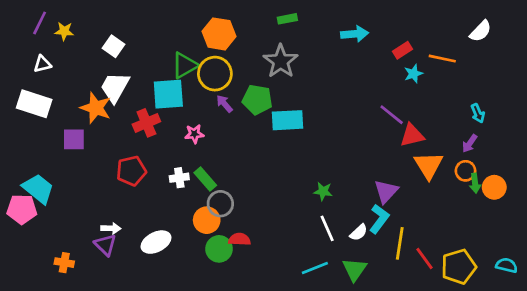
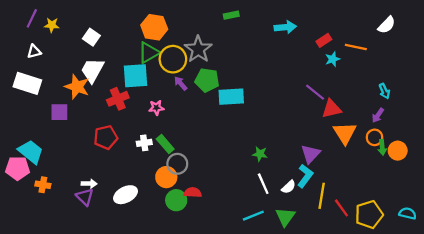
orange hexagon: (219, 34) -> (154, 27), moved
gray star: (281, 61) -> (198, 49), moved
orange cross: (64, 263) -> (43, 185), moved

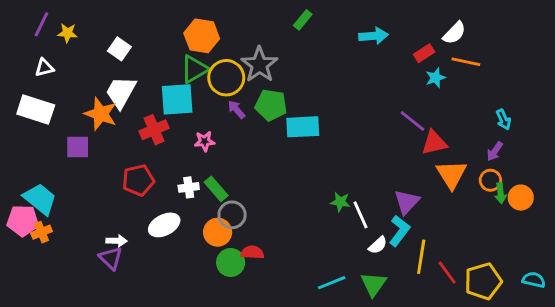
green rectangle: (231, 15) -> (303, 20), turned -40
white semicircle: (387, 25) -> (454, 33), moved
white line: (263, 184) -> (361, 215), moved
orange cross: (43, 185) -> (41, 232), moved, turned -32
white ellipse: (126, 195) -> (164, 225), moved

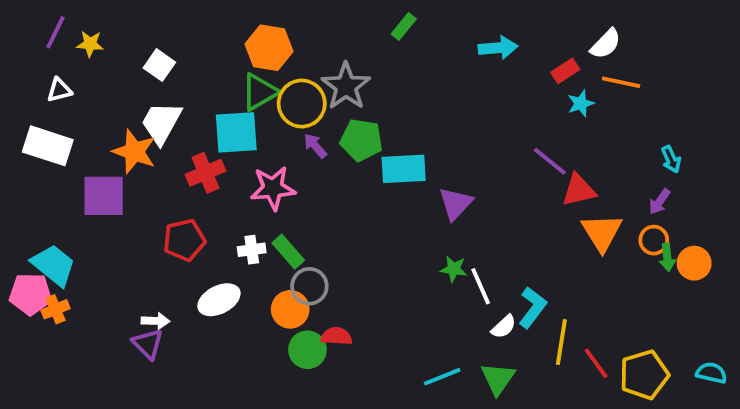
pink star: (205, 141) -> (273, 188), size x1.6
purple square: (78, 147) -> (104, 196), size x1.4
purple triangle: (407, 202) -> (456, 204), moved

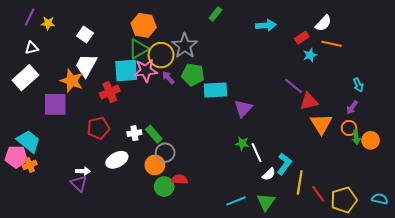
white rectangle: (48, 146) -> (25, 78), turned -60
pink star: (273, 188) -> (146, 70), moved

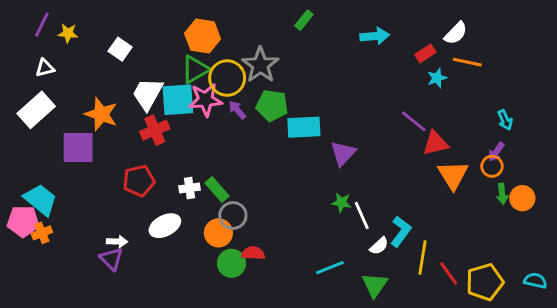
white trapezoid: (86, 65) -> (148, 94), moved
orange circle: (349, 128) -> (492, 166), moved
cyan line: (236, 201) -> (330, 268), moved

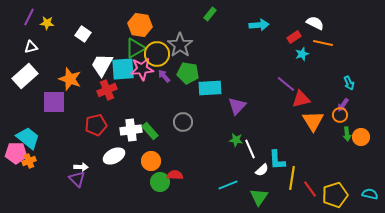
white semicircle: (456, 33) -> (315, 23), turned -108
white cross: (190, 188) -> (131, 130), size x1.5
gray circle: (233, 216) -> (183, 122), moved
cyan L-shape: (401, 231) -> (277, 160), turned 140

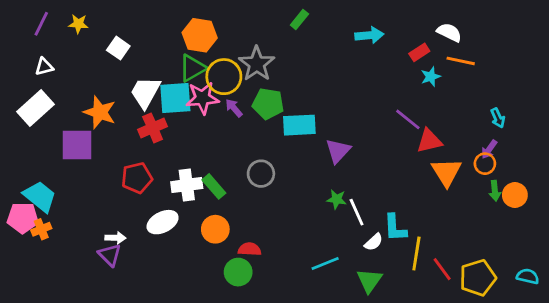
yellow star: (47, 23) -> (78, 24), moved
green circle: (160, 182) -> (238, 272), moved

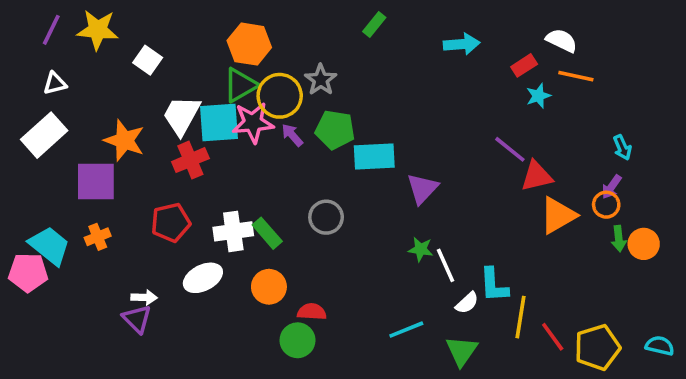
yellow star: (78, 24) -> (98, 30), size x1.6
gray star: (257, 64) -> (321, 80), size x0.7
orange triangle: (446, 172) -> (558, 215), turned 32
orange cross: (41, 229) -> (98, 237), moved

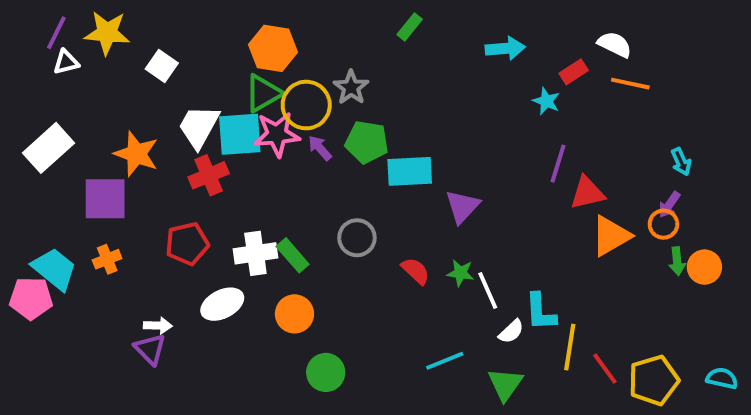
white triangle: (55, 83) -> (66, 62), moved
cyan star: (538, 96) -> (546, 101), moved, turned -30
purple line: (510, 149) -> (558, 164), turned 68
red semicircle: (312, 312) -> (416, 271), moved, turned 40

